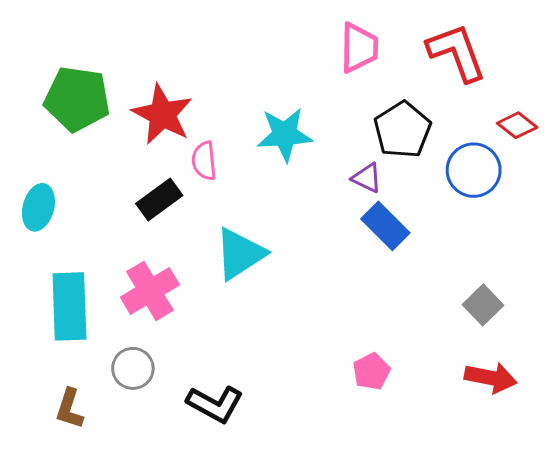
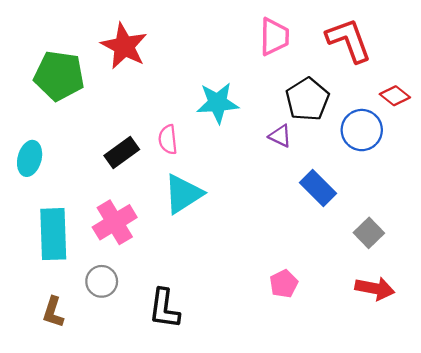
red star: (162, 114) -> (124, 46), moved
pink semicircle: (204, 161) -> (168, 139), moved
blue rectangle: (385, 226) -> (318, 188), moved
black L-shape: (215, 404) -> (164, 309), turned 69

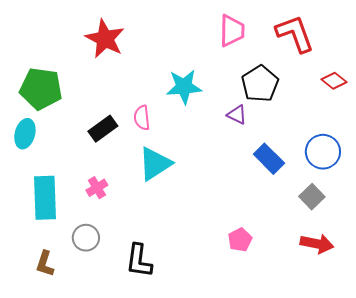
green pentagon: (59, 76) -> (41, 89), moved
blue circle: (362, 130) -> (323, 152), moved
pink cross: (115, 222) -> (97, 188), size x0.6

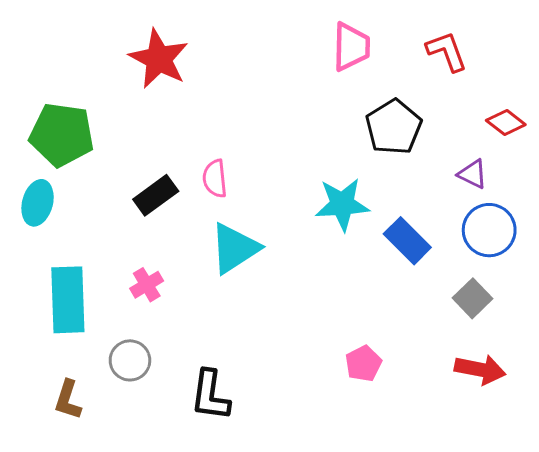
red L-shape: (295, 34) -> (447, 51), size x0.7
cyan star: (184, 87) -> (342, 204), moved
purple triangle: (237, 115) -> (472, 174), moved

